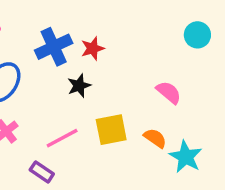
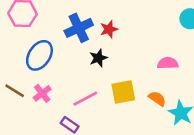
pink semicircle: (169, 92) -> (168, 63), turned -42

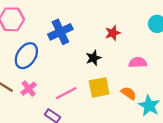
red star: (109, 29) -> (113, 33), moved
black star: (98, 58) -> (93, 58), moved

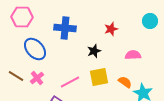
blue cross: (60, 32) -> (65, 28), turned 30
blue ellipse: (26, 56) -> (35, 49), turned -75

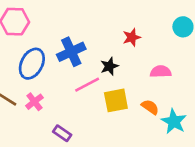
blue cross: (65, 28) -> (71, 52), moved, turned -30
blue ellipse: (35, 49) -> (32, 64), turned 70
pink line: (70, 82) -> (87, 85), moved

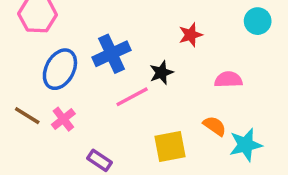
yellow square: (116, 100) -> (170, 147), moved
cyan star: (174, 121) -> (246, 145), turned 30

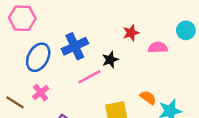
cyan circle: (258, 21) -> (186, 30), moved
pink semicircle: (228, 80) -> (158, 47), moved
brown line: (27, 116) -> (15, 102), moved

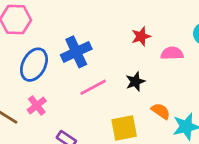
black star: (110, 60) -> (135, 82), moved

